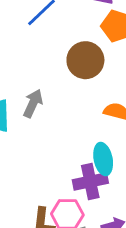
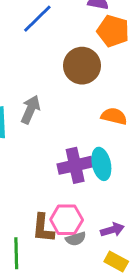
purple cross: (90, 182) -> (75, 165), moved

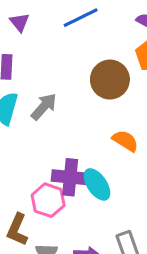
cyan ellipse: (101, 164) -> (97, 184), turned -40
pink hexagon: (67, 220) -> (48, 200), moved

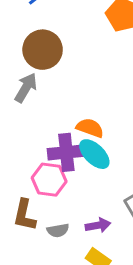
brown circle: (110, 80) -> (43, 50), moved
orange semicircle: (125, 141) -> (90, 128), moved

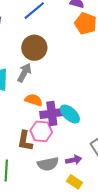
orange semicircle: (90, 128) -> (34, 100), moved
brown L-shape: (25, 215) -> (25, 141), moved
gray semicircle: (58, 230) -> (48, 164), size x1.5

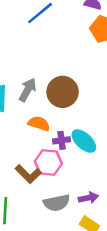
brown circle: (34, 48) -> (63, 92), moved
purple cross: (52, 114) -> (61, 140), size x0.6
brown L-shape: (25, 141) -> (28, 174), turned -55

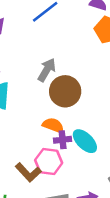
gray arrow: (28, 90) -> (47, 70), moved
orange semicircle: (39, 124) -> (53, 125), moved

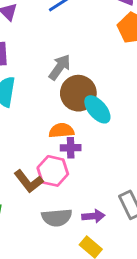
orange semicircle: (53, 125) -> (61, 131), turned -30
cyan ellipse: (85, 141) -> (97, 109), moved

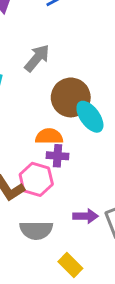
gray arrow: (60, 67) -> (37, 58), moved
purple arrow: (93, 216) -> (86, 216), moved

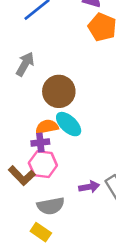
cyan ellipse: (90, 117) -> (69, 124), moved
purple cross: (58, 156) -> (40, 143), moved
yellow rectangle: (70, 265) -> (41, 232), moved

